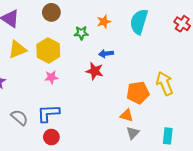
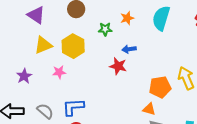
pink star: (51, 77) -> (59, 72), moved

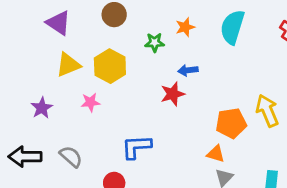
red star: (118, 66) -> (173, 94), turned -30
blue L-shape: (73, 107) -> (136, 147), moved

